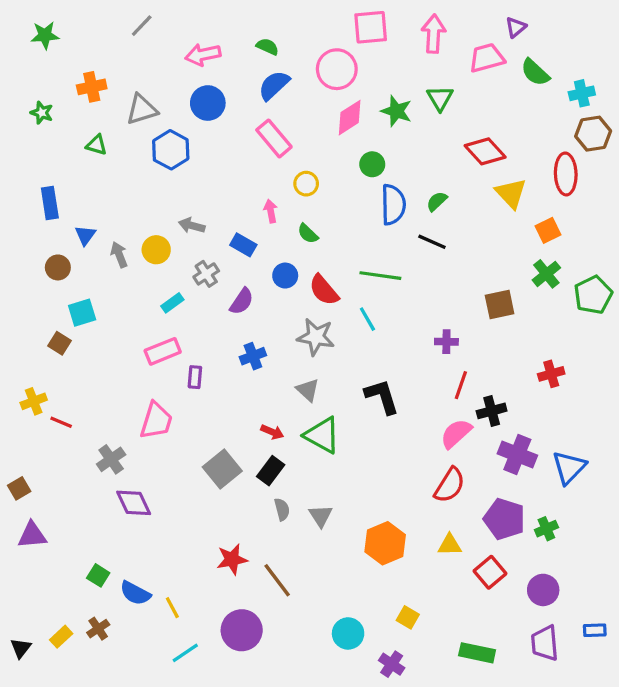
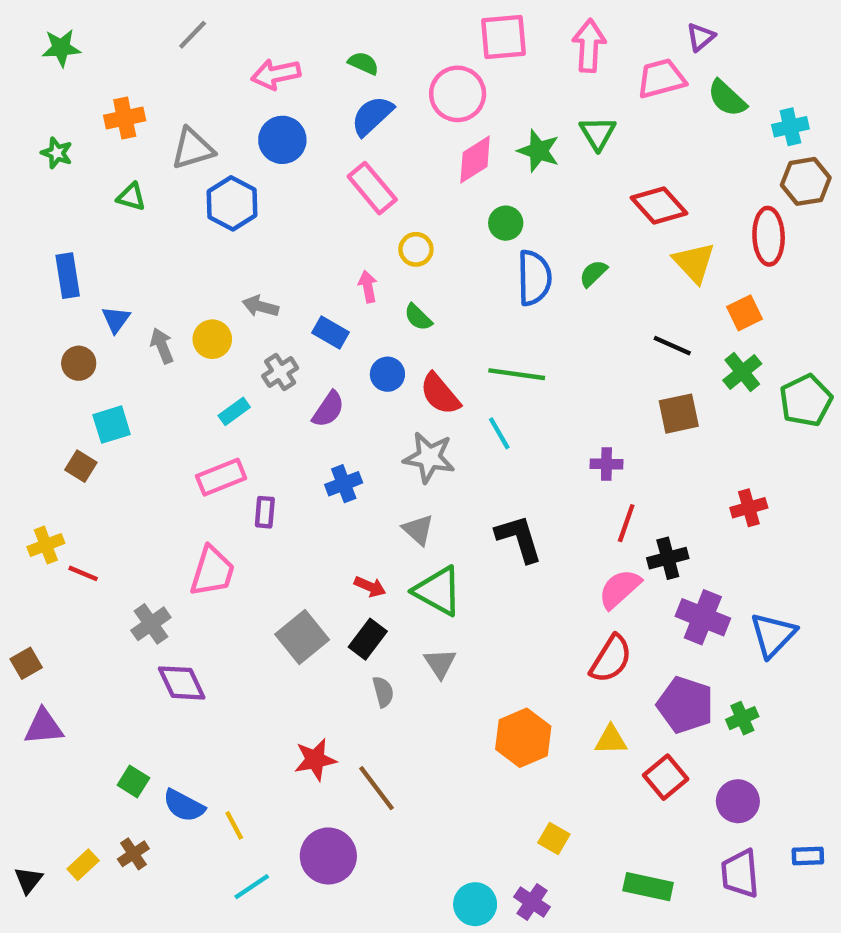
black line: (432, 242) -> (672, 346), moved
gray triangle: (321, 516) -> (440, 663), moved
cyan circle: (348, 633) -> (475, 904), moved

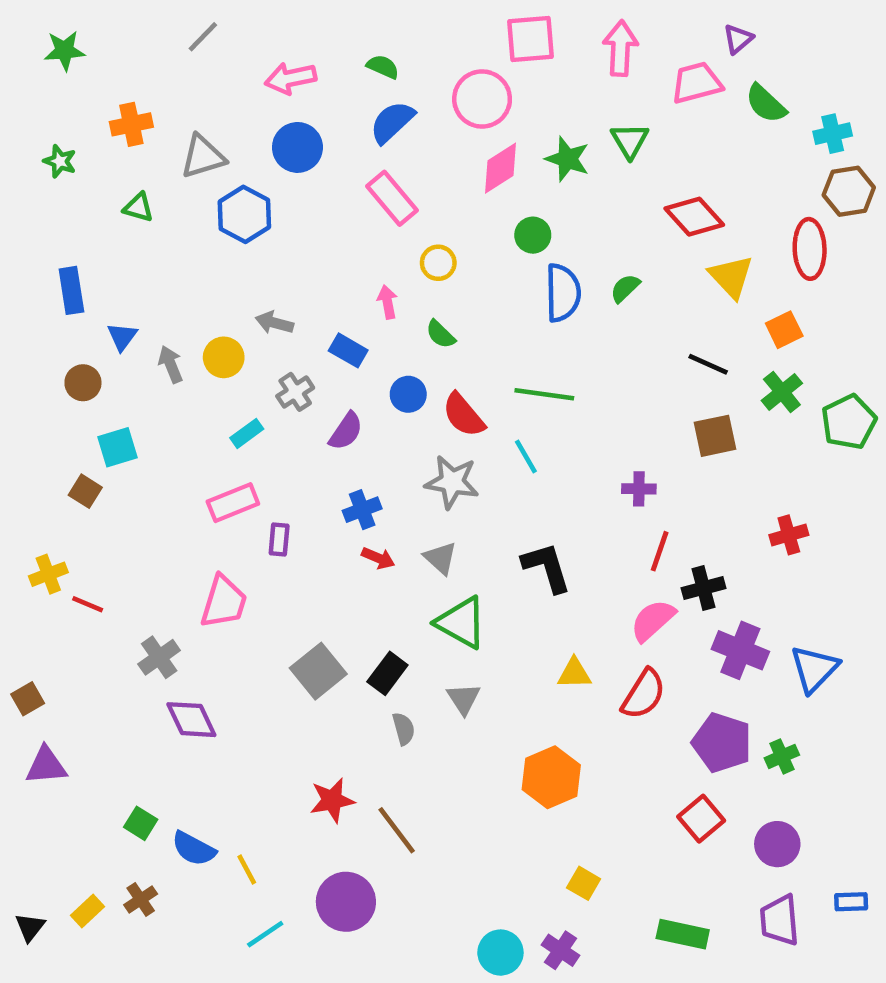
red arrow: (370, 587) -> (378, 558), moved
yellow triangle: (611, 740) -> (574, 673), moved

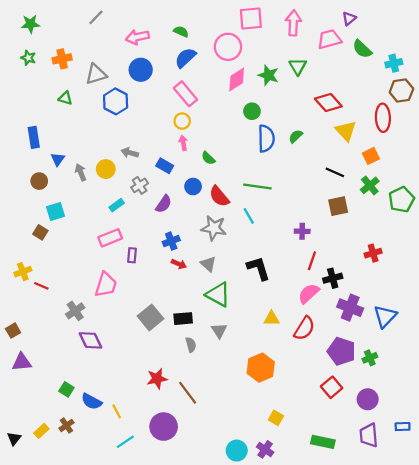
green star: (60, 161) -> (28, 58), moved
yellow circle: (438, 263) -> (182, 121), moved
black rectangle: (387, 673) -> (183, 319), turned 48

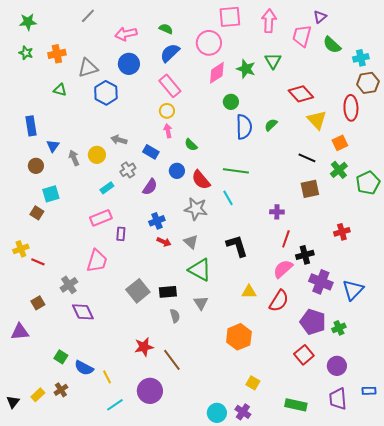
pink trapezoid: (329, 39) -> (302, 36), turned -60
brown square: (13, 331) -> (38, 303), moved

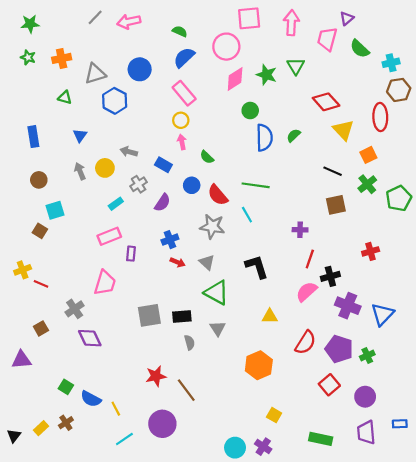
pink arrow: (126, 34) -> (129, 22), moved
blue triangle: (53, 146) -> (80, 135), moved
gray square: (138, 291) -> (149, 315), turned 30
red semicircle: (279, 301) -> (305, 342), moved

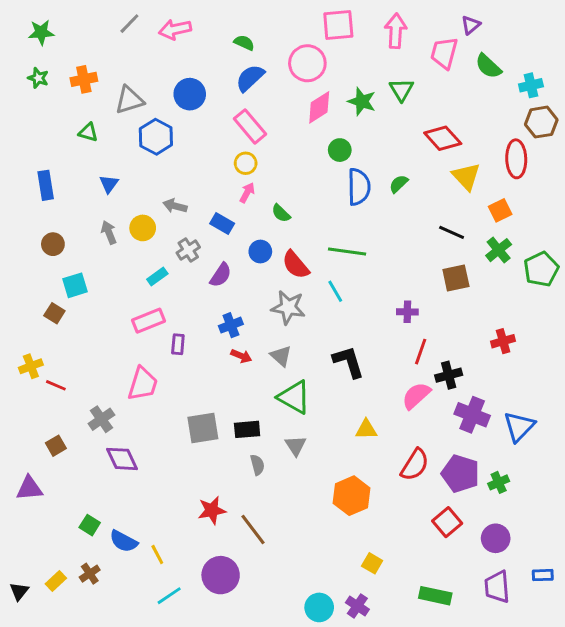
pink arrow: (182, 142) -> (247, 193), turned 40

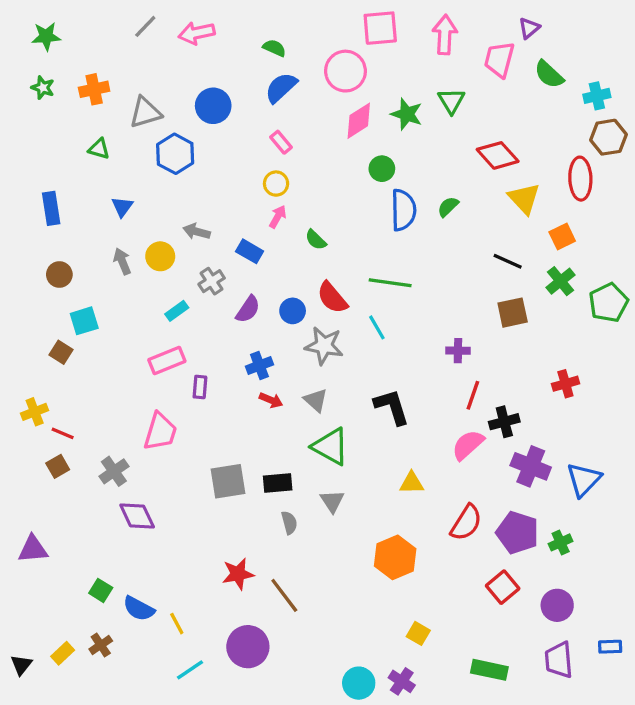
pink rectangle: (250, 126) -> (281, 142), size x0.6
blue circle: (260, 252) -> (293, 311), moved
brown square: (56, 446) -> (58, 466), moved

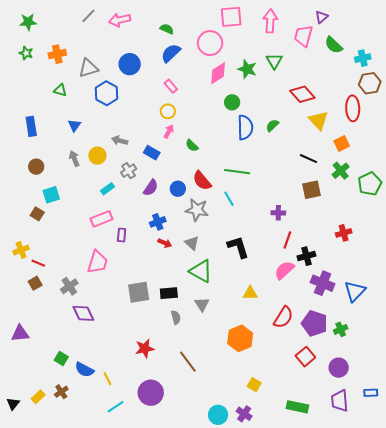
brown line: (284, 595) -> (188, 362), moved

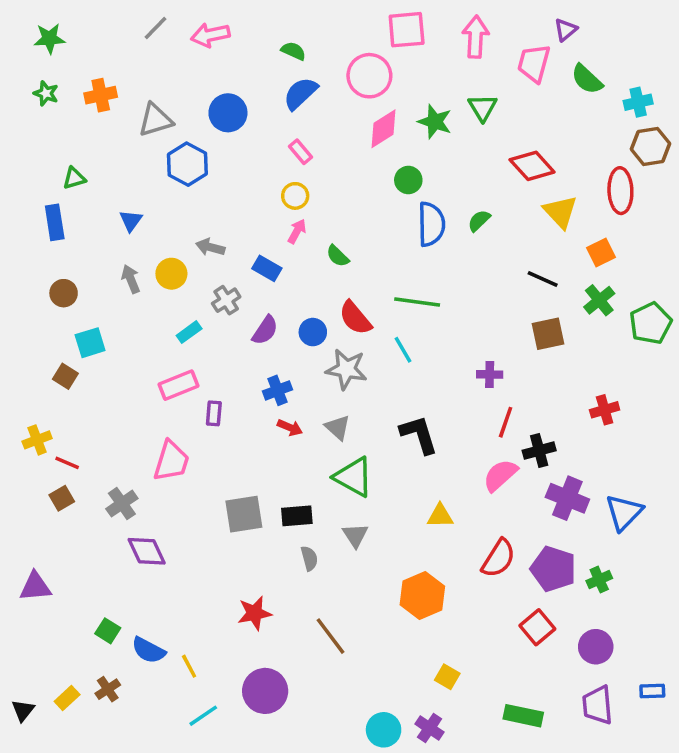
green triangle: (60, 90) -> (74, 178), moved, turned -32

